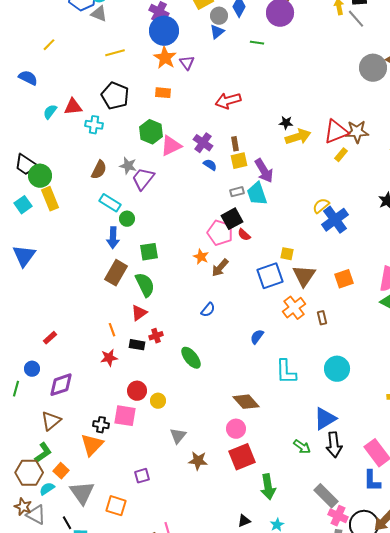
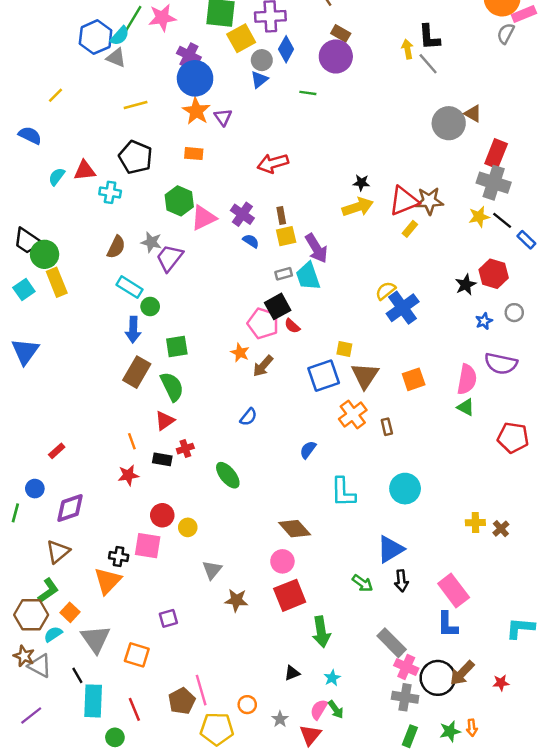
black star: (286, 123) -> (361, 183), moved
black arrow: (334, 445) -> (401, 581), size x0.7

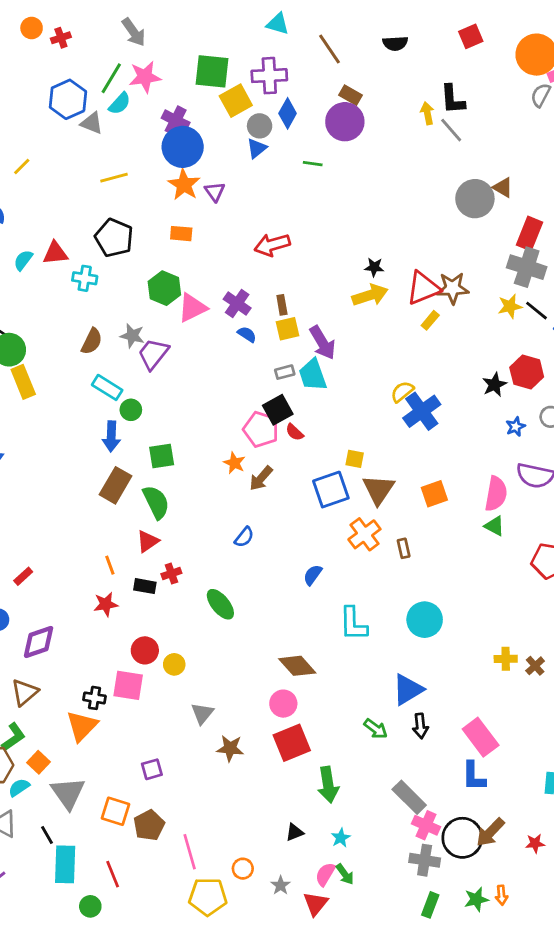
cyan semicircle: (120, 36) -> (120, 104), moved
brown pentagon: (182, 701) -> (149, 825), moved

